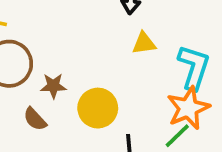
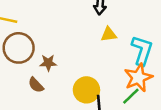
yellow circle: (98, 108) -> (86, 90), moved

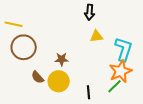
brown star: (48, 63) -> (62, 59), moved
yellow circle: (86, 90) -> (59, 81), moved

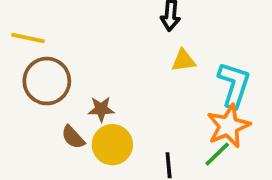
brown star: (62, 59) -> (101, 109), moved

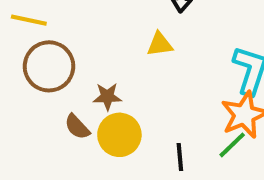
yellow triangle: (184, 60) -> (160, 44), moved

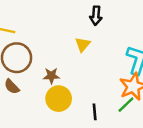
yellow triangle: (160, 44) -> (83, 44), turned -42
brown semicircle: (77, 127) -> (12, 87), moved

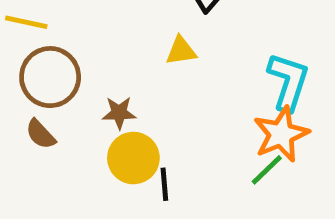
yellow triangle: (83, 44) -> (181, 51), turned 42
black line: (95, 112) -> (164, 184), moved

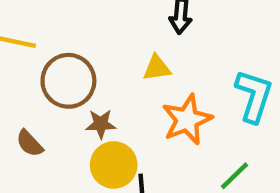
brown circle: (50, 77) -> (68, 81), moved
orange star: (281, 134) -> (187, 120), moved

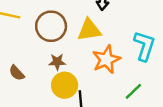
yellow triangle: (157, 68) -> (89, 30), size x1.5
brown circle: (68, 81) -> (51, 26), moved

